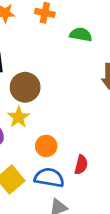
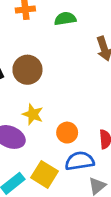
brown circle: (25, 87) -> (27, 70), moved

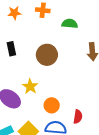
brown circle: (27, 70) -> (47, 55), moved

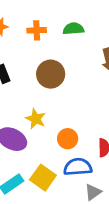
orange cross: (43, 10) -> (37, 30), moved

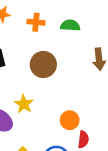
orange circle: (68, 139) -> (70, 120), moved

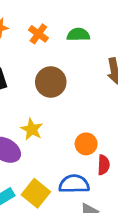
orange cross: (36, 22) -> (38, 34), turned 35

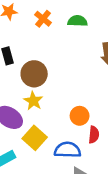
brown circle: (51, 82) -> (34, 74), moved
yellow square: (36, 193) -> (35, 138), moved

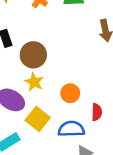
orange circle: (80, 116) -> (70, 93), moved

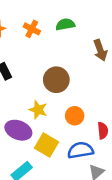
brown circle: (33, 55) -> (56, 80), moved

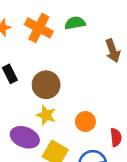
orange cross: (32, 29) -> (39, 28), size x1.5
brown circle: (56, 80) -> (46, 85), moved

